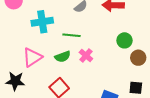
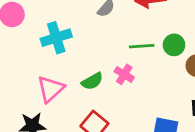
green line: (71, 35) -> (142, 46), moved

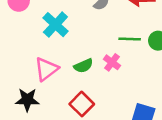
cyan cross: (56, 38) -> (55, 25), turned -35

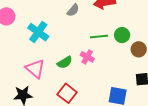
pink triangle: (46, 69) -> (35, 69), turned -35

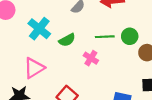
green semicircle: (65, 62) -> (67, 40), moved
pink triangle: (35, 69) -> (34, 68), turned 45

